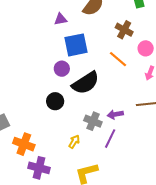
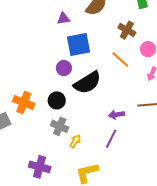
gray cross: (93, 121) -> (60, 126), moved
orange cross: (24, 144) -> (24, 103), moved

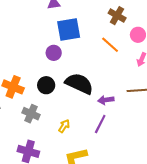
black semicircle: (87, 83) -> (79, 84), moved, turned -124
gray cross: (60, 126) -> (31, 114), moved

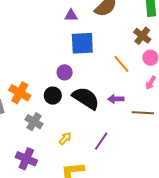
brown cross: (117, 16) -> (142, 36), moved
purple circle: (54, 53) -> (65, 72), moved
purple arrow: (106, 100) -> (116, 99), moved

